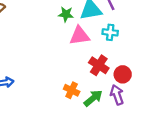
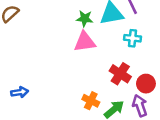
pink triangle: (80, 36) -> (85, 42), moved

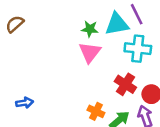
cyan cross: (132, 38) -> (138, 49), size x1.5
pink triangle: (85, 42) -> (90, 52), turned -45

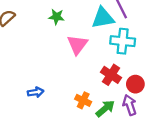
green star: (90, 29) -> (56, 17), moved
blue arrow: (25, 103) -> (36, 92), moved

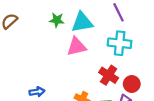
cyan triangle: (103, 18) -> (82, 22), moved
pink triangle: (77, 45) -> (77, 47), turned 40

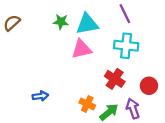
red circle: (132, 84) -> (149, 86), moved

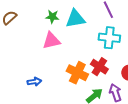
pink triangle: (82, 49) -> (51, 41), moved
orange cross: (87, 104) -> (77, 73), moved, size x1.5

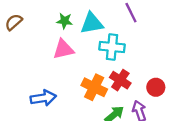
cyan cross: (109, 38) -> (112, 47), moved
blue arrow: (34, 82) -> (43, 98), size x1.5

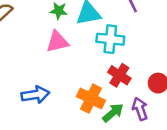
orange cross: (94, 87) -> (91, 99), moved

